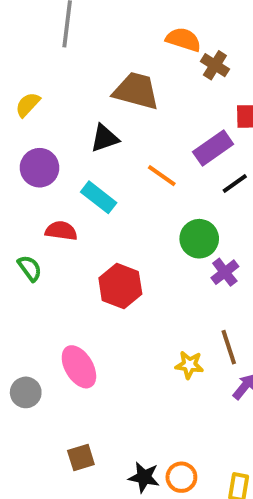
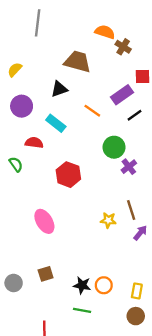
gray circle: (26, 392) -> (14, 283), moved

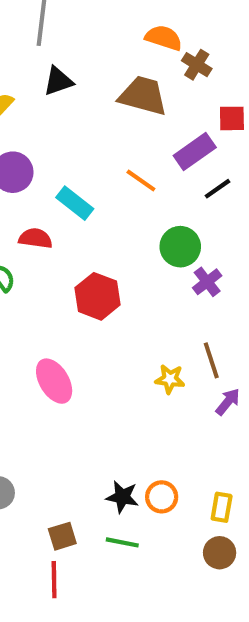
brown trapezoid: (77, 62) -> (143, 96), moved
black triangle: (59, 89) -> (58, 81), moved
brown square: (46, 274) -> (62, 536), moved

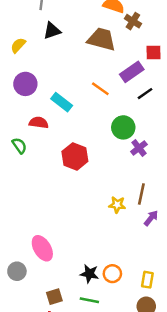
brown line: (211, 360) -> (141, 194), turned 30
pink ellipse: (54, 381) -> (42, 248), moved

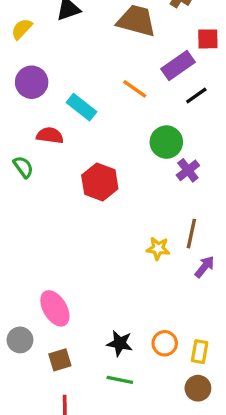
orange circle: (112, 274) -> (165, 343), moved
brown square: (54, 297) -> (60, 360), moved

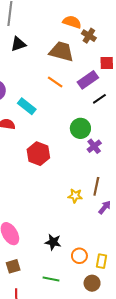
orange line: (135, 89) -> (55, 82), moved
black star: (120, 343) -> (53, 242), moved
brown circle: (198, 388) -> (92, 283), moved

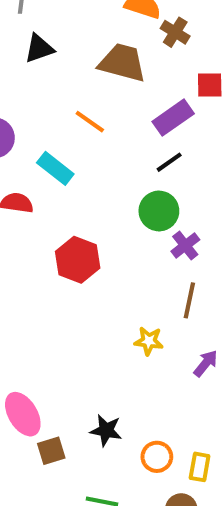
orange line: (55, 82) -> (90, 122), moved
black line: (99, 99) -> (169, 162), moved
brown line: (96, 186) -> (189, 300), moved
brown square: (13, 266) -> (51, 451), moved

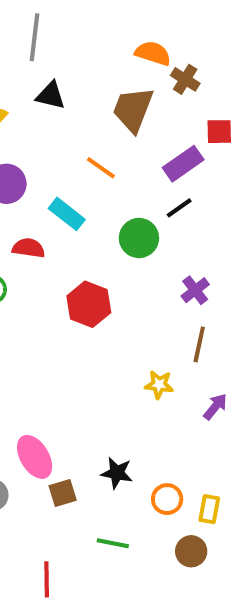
black triangle: (39, 48) -> (51, 95), turned 32
brown trapezoid: (122, 63) -> (133, 109), turned -84
green circle: (159, 211) -> (139, 238), moved

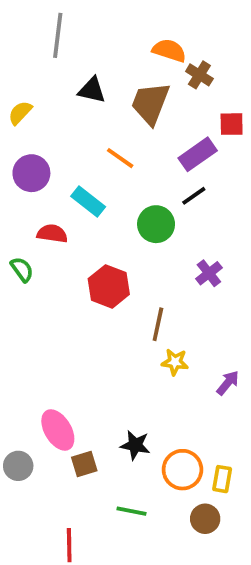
black triangle: (51, 95) -> (92, 90), moved
brown line: (199, 344) -> (158, 324), moved
orange circle: (167, 499) -> (182, 470), size x1.4

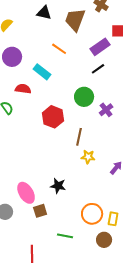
green circle: (156, 224) -> (84, 97), moved
black star: (135, 445) -> (58, 186), moved

